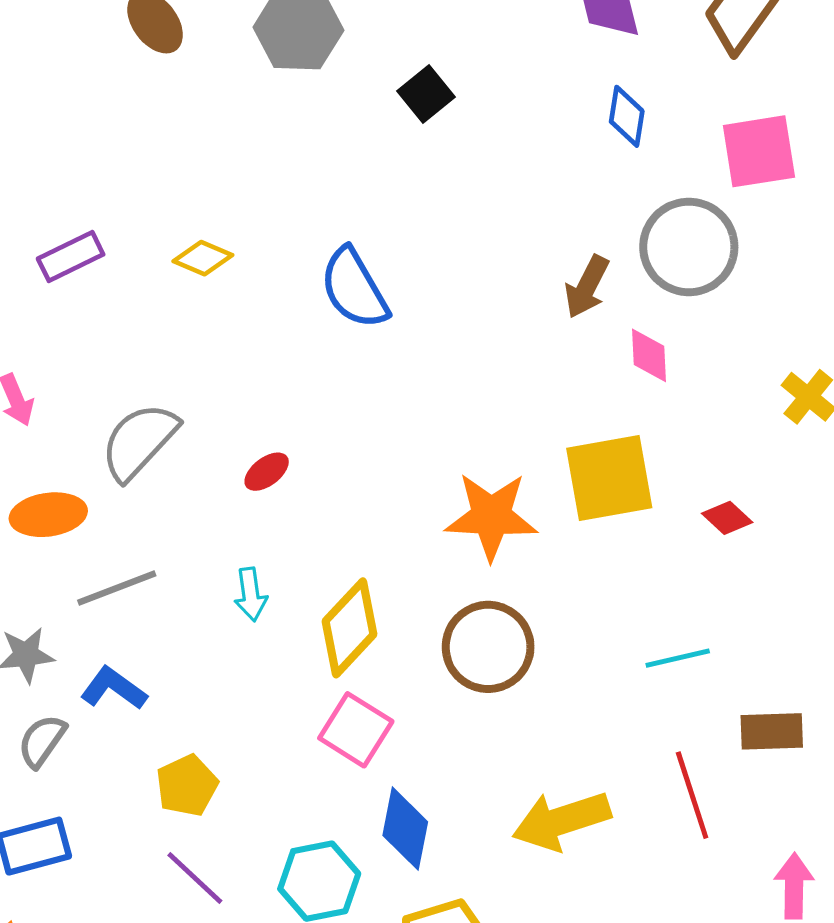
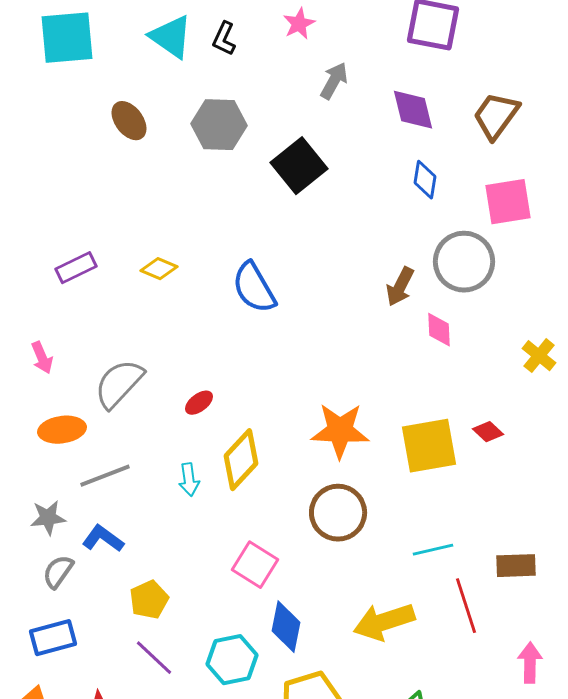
black square: (426, 94) -> (299, 166), size x1.6
yellow square: (609, 478) -> (429, 446), moved
yellow diamond: (349, 628) -> (241, 460), moved
cyan line: (678, 658) -> (433, 550), moved

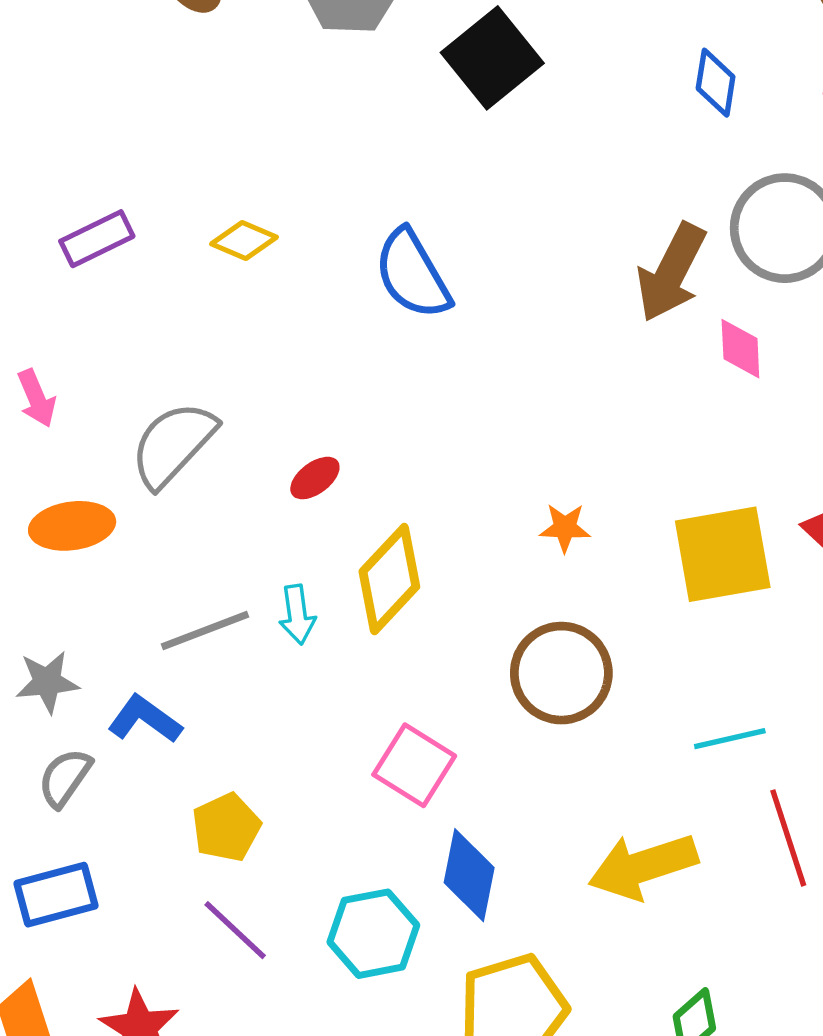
brown arrow: (400, 287) -> (671, 272), size x1.4
orange star: (340, 431) -> (565, 528), size x0.5
gray line: (105, 476) -> (205, 631), moved

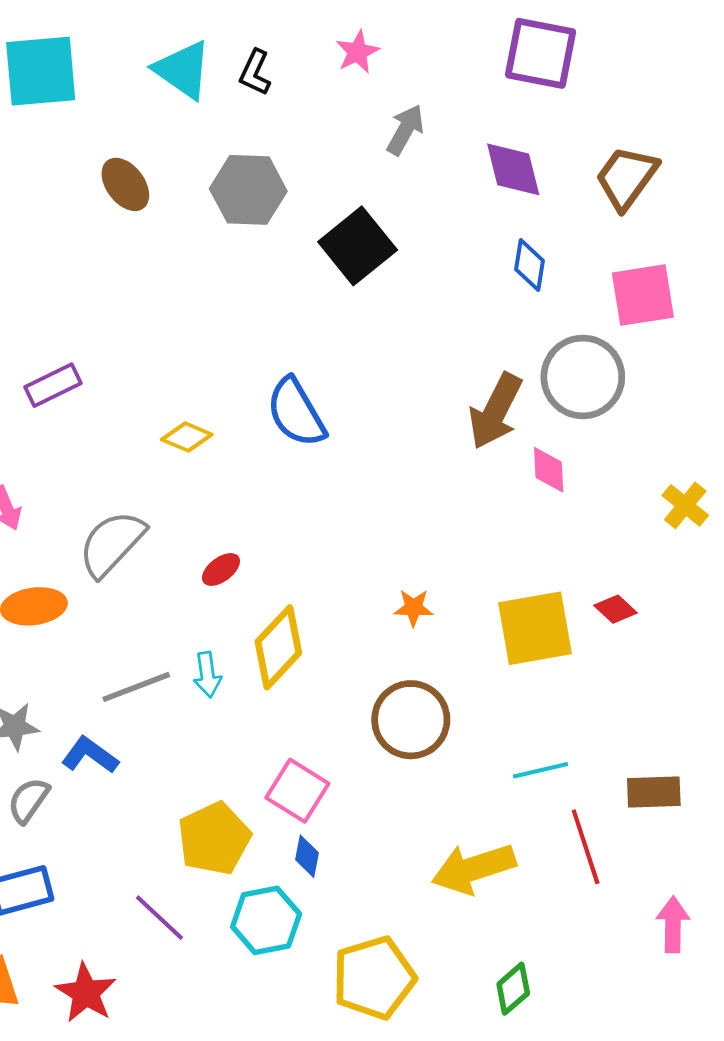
yellow diamond: (244, 240) -> (187, 437), moved
yellow pentagon: (226, 827) -> (214, 838), moved, size x1.4
blue diamond: (469, 875) -> (307, 856), moved, size x0.6

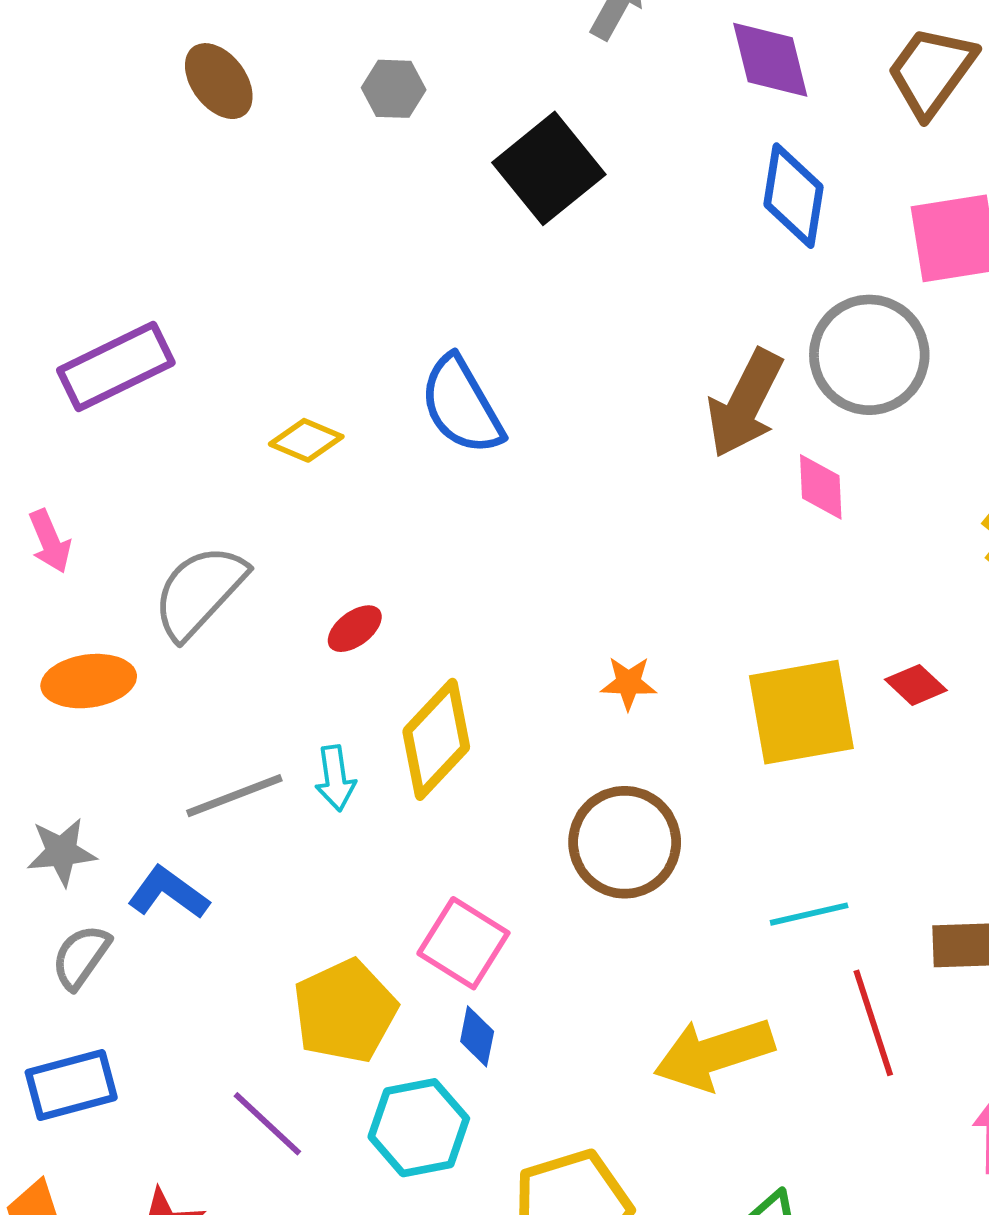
gray hexagon: (248, 190) -> (394, 89), size x0.6
blue diamond: (530, 265) -> (794, 196), size x1.4
purple rectangle: (53, 385) -> (116, 366), size x1.4

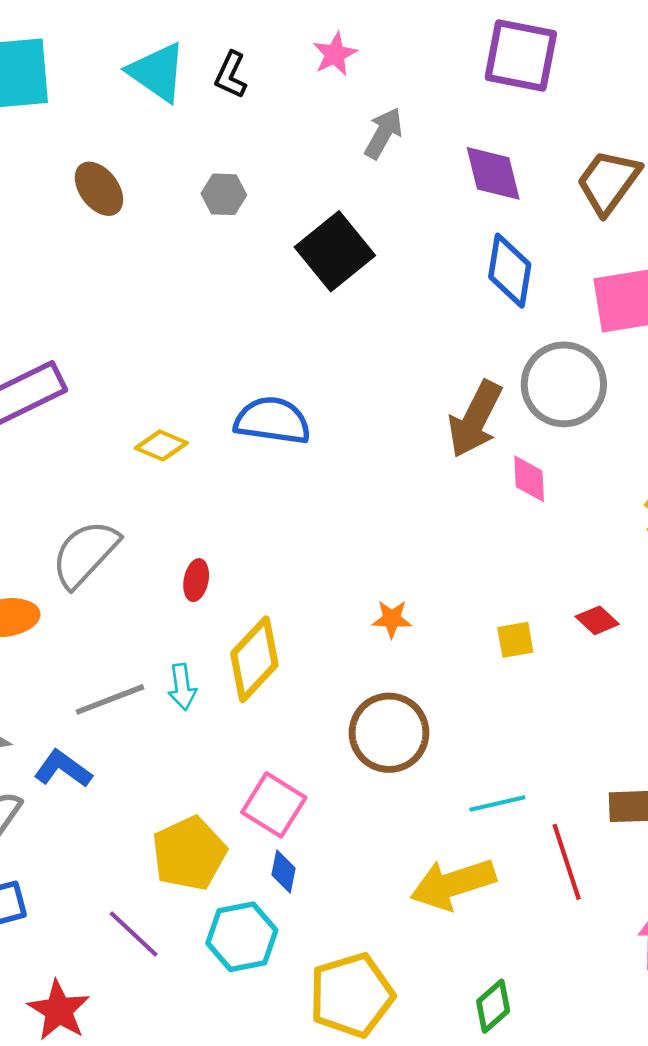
blue semicircle: (462, 405) -> (272, 420), turned 128
red ellipse: (355, 629) -> (196, 580), turned -42
yellow square: (801, 712) -> (515, 640), size x0.5
cyan line: (809, 914) -> (497, 804), moved

